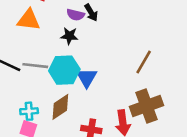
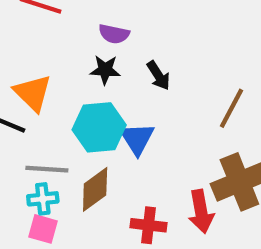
black arrow: (91, 13) -> (158, 76), moved
orange triangle: (29, 20) -> (33, 93), moved, turned 40
gray line: (35, 66) -> (47, 169), moved

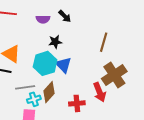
black star: (105, 70) -> (55, 42), moved
black arrow: (158, 76) -> (65, 16), moved
cyan cross: (43, 199) -> (34, 99), moved

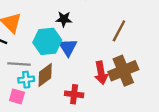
red arrow: (100, 92) -> (101, 73), moved

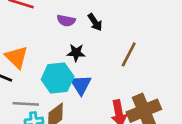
brown line: (119, 31) -> (129, 54), moved

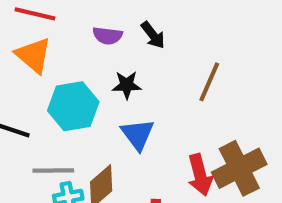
orange triangle: (17, 57) -> (33, 55), moved
cyan hexagon: (58, 78) -> (73, 106), moved

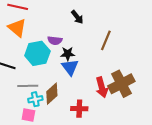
purple semicircle: (107, 36) -> (55, 40), moved
black star: (127, 85) -> (68, 54), moved

